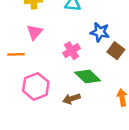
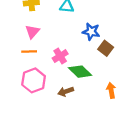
pink cross: (72, 51) -> (60, 56), moved
orange line: (16, 54) -> (29, 52), moved

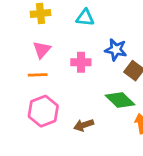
pink cross: (60, 56) -> (81, 62), moved, turned 32
green diamond: (80, 72) -> (120, 100), moved

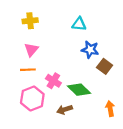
cyan triangle: (85, 18) -> (79, 24), moved
pink cross: (81, 62) -> (53, 81), moved, turned 32
green diamond: (120, 100) -> (79, 90), moved

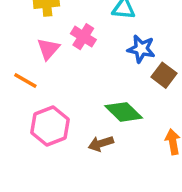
orange line: (28, 70) -> (25, 80), moved, turned 32
pink cross: (53, 81) -> (83, 37), moved

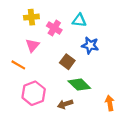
pink cross: (83, 37) -> (54, 28), moved
brown square: (164, 75) -> (67, 62), moved

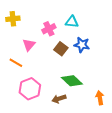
yellow cross: (31, 17) -> (13, 19), moved
pink cross: (54, 28) -> (49, 29), turned 32
brown square: (67, 62) -> (61, 49), moved

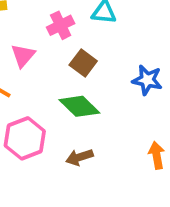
blue star: (82, 45) -> (147, 80), moved
green diamond: (72, 81) -> (79, 106), moved

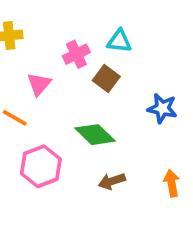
brown square: (83, 63) -> (106, 78), moved
brown arrow: (79, 157) -> (112, 181), moved

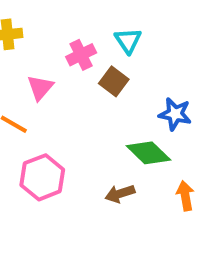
cyan triangle: (119, 41) -> (128, 40), turned 50
green diamond: (95, 135) -> (148, 153), moved

